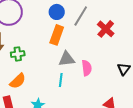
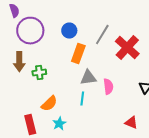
blue circle: (57, 12) -> (69, 31), moved
red cross: (106, 29) -> (127, 48), size x1.4
orange semicircle: (18, 81) -> (49, 104), moved

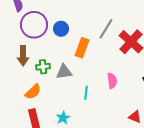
blue circle: (69, 31) -> (61, 29), moved
gray triangle: (88, 78) -> (64, 72), moved
orange semicircle: (49, 104) -> (33, 92), moved

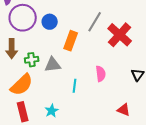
orange semicircle: (33, 92) -> (22, 85), size x1.4

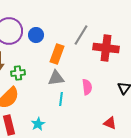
red cross: (120, 35) -> (106, 48), turned -35
gray triangle: (53, 65) -> (56, 78), moved

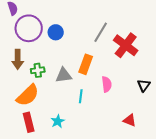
red cross: (106, 48) -> (126, 45), turned 30
orange rectangle: (57, 54) -> (86, 64), moved
gray triangle: (56, 78) -> (64, 75), moved

